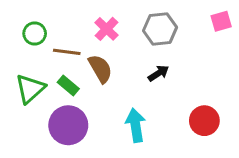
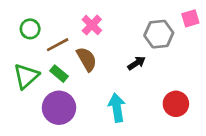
gray hexagon: (160, 29) -> (159, 34), moved
brown line: (67, 52) -> (58, 45), turned -35

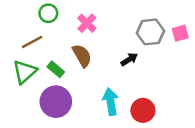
pink square: (190, 18) -> (180, 33), moved
green circle: (30, 29) -> (48, 13), moved
brown line: (58, 45) -> (32, 42), moved
red circle: (176, 104) -> (143, 110), moved

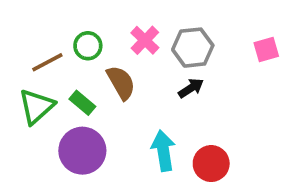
green circle: (48, 13) -> (88, 46), moved
pink cross: (87, 23) -> (145, 40), moved
gray hexagon: (150, 32) -> (193, 48), moved

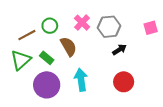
black arrow: (191, 88) -> (119, 50), moved
cyan arrow: (163, 151) -> (81, 80), moved
red circle: (211, 164) -> (124, 82), moved

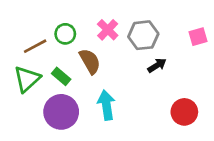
red circle: (124, 82) -> (184, 112), moved

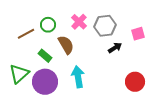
pink square: (198, 37) -> (138, 34), moved
green triangle: (27, 79) -> (19, 74), moved

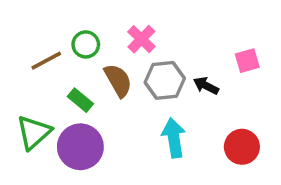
gray hexagon: (105, 26) -> (165, 80), moved
black arrow: (115, 48) -> (206, 86), turned -120
cyan arrow: (78, 77) -> (174, 138), moved

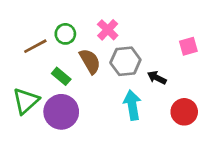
black arrow: (206, 86) -> (157, 78), moved

